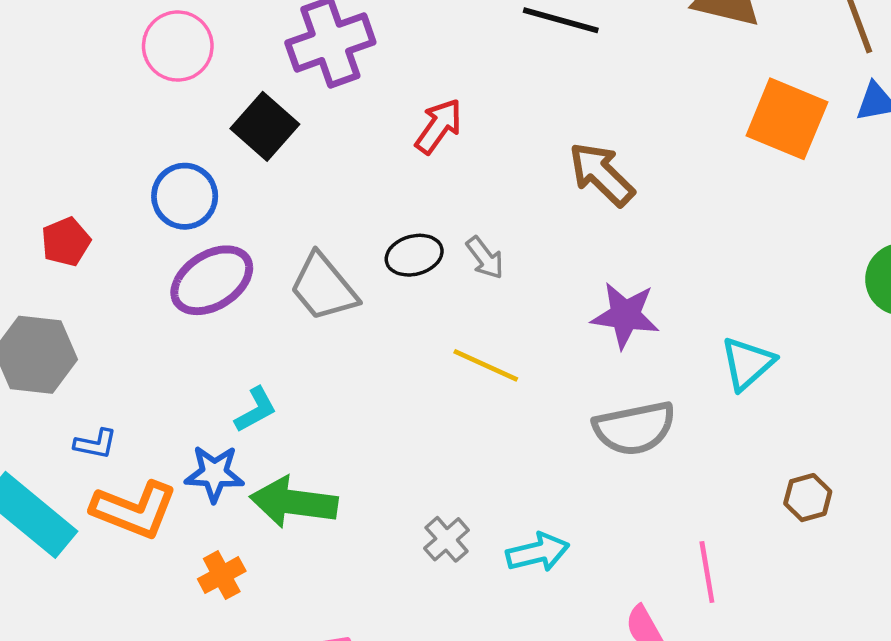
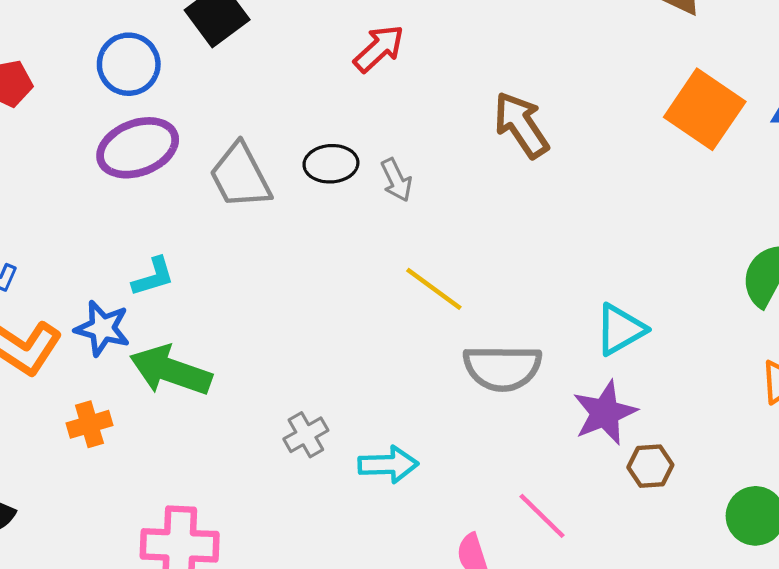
purple star: (625, 315) -> (605, 413), moved, turned 30
yellow line: (486, 365) -> (434, 289), moved
pink line: (707, 572) -> (542, 516), turned -48

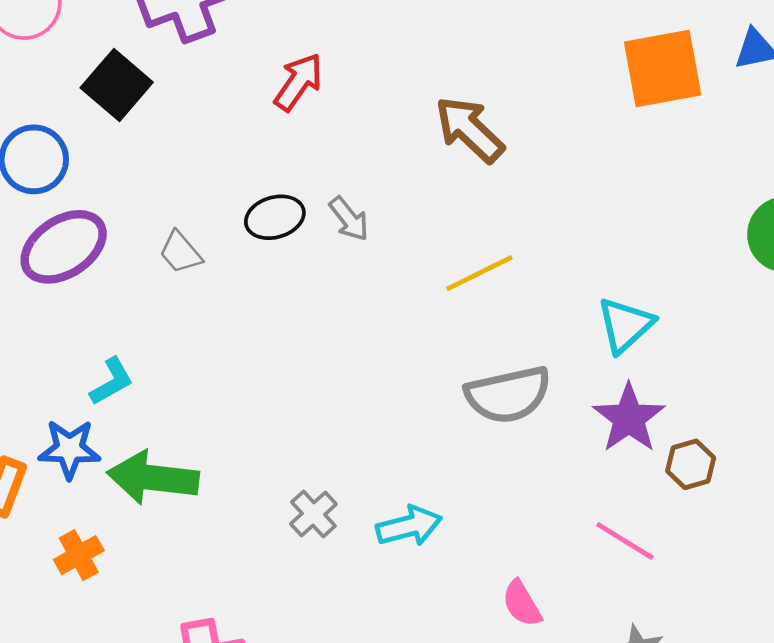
orange square: (705, 109) -> (663, 69), turned -32
gray trapezoid: (240, 176) -> (180, 252), size x0.6
yellow line: (434, 289) -> (479, 273), moved, turned -50
pink line: (542, 516) -> (625, 541), moved

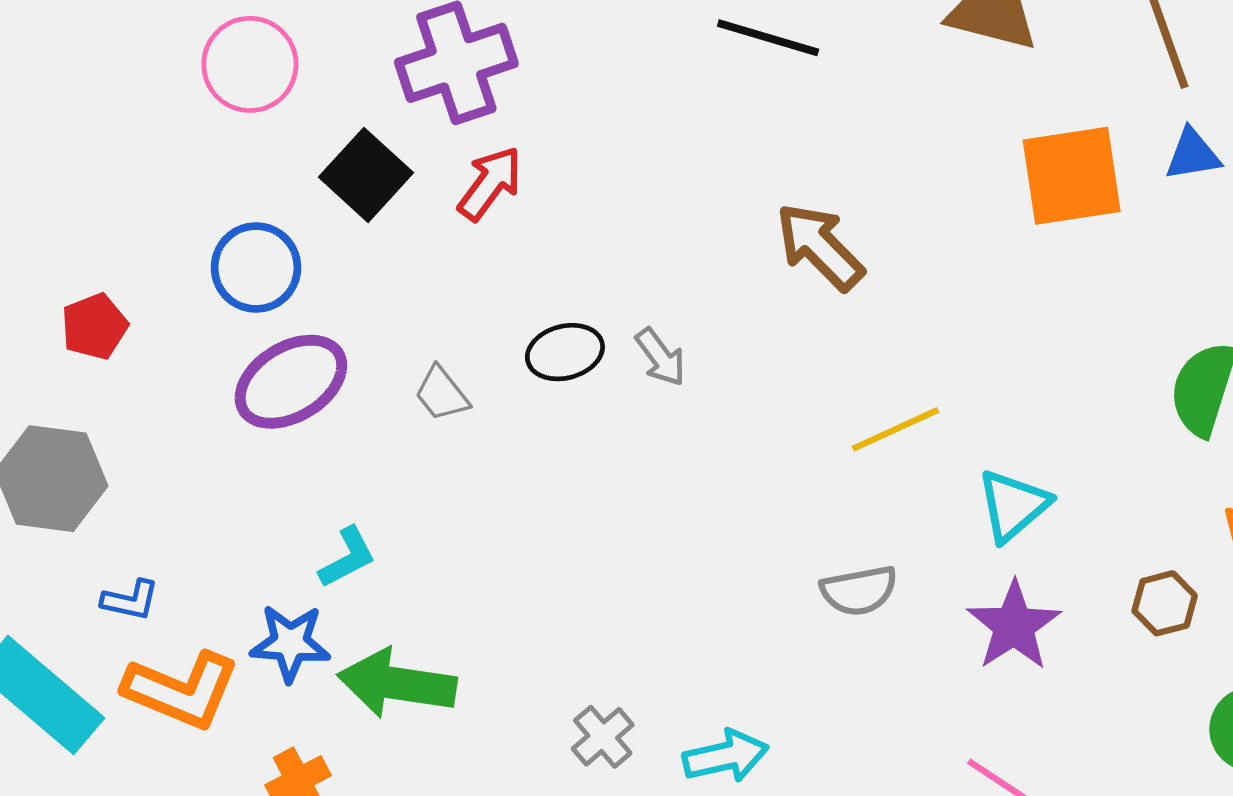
red arrow: (298, 82) -> (490, 183), moved
yellow line: (479, 273) -> (895, 429), moved
gray semicircle: (508, 395) -> (859, 591), size x0.7
brown hexagon: (691, 464) -> (1165, 603), moved

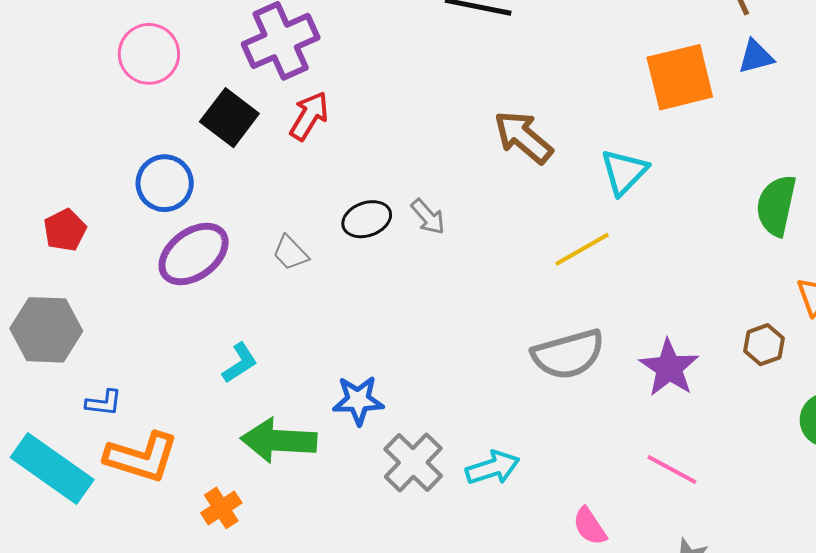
cyan triangle: (1013, 505) -> (624, 172), moved
gray semicircle: (859, 591) -> (568, 354), size x1.5
blue star: (290, 643) -> (358, 400), moved
gray cross: (603, 737) -> (413, 462), size x1.5

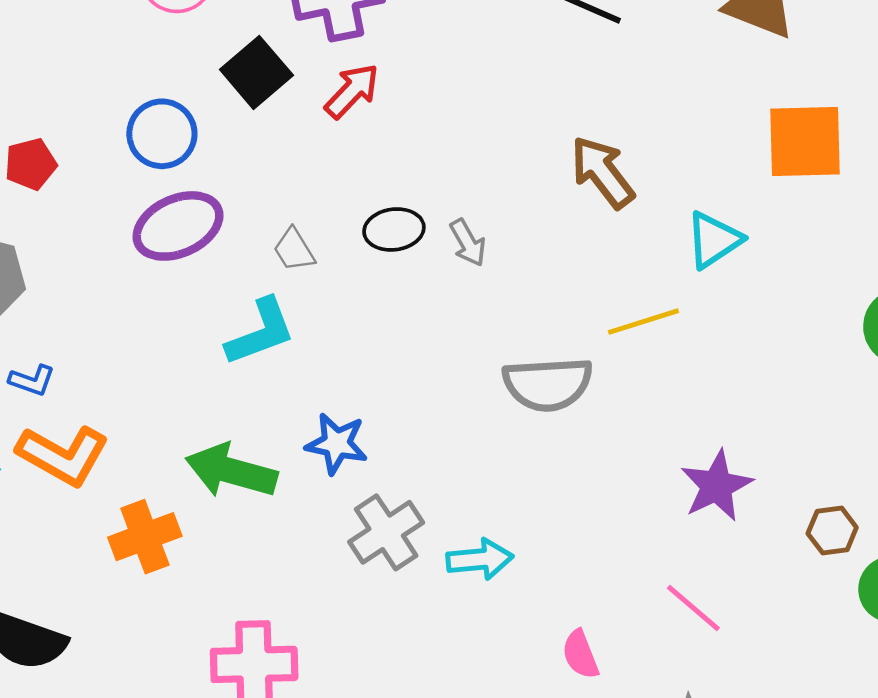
brown hexagon: (764, 345) -> (832, 531), moved
gray semicircle: (568, 354) -> (548, 384), moved
cyan L-shape: (240, 363) -> (261, 332), moved, size x1.5
orange cross: (221, 508) -> (145, 537), size x1.4

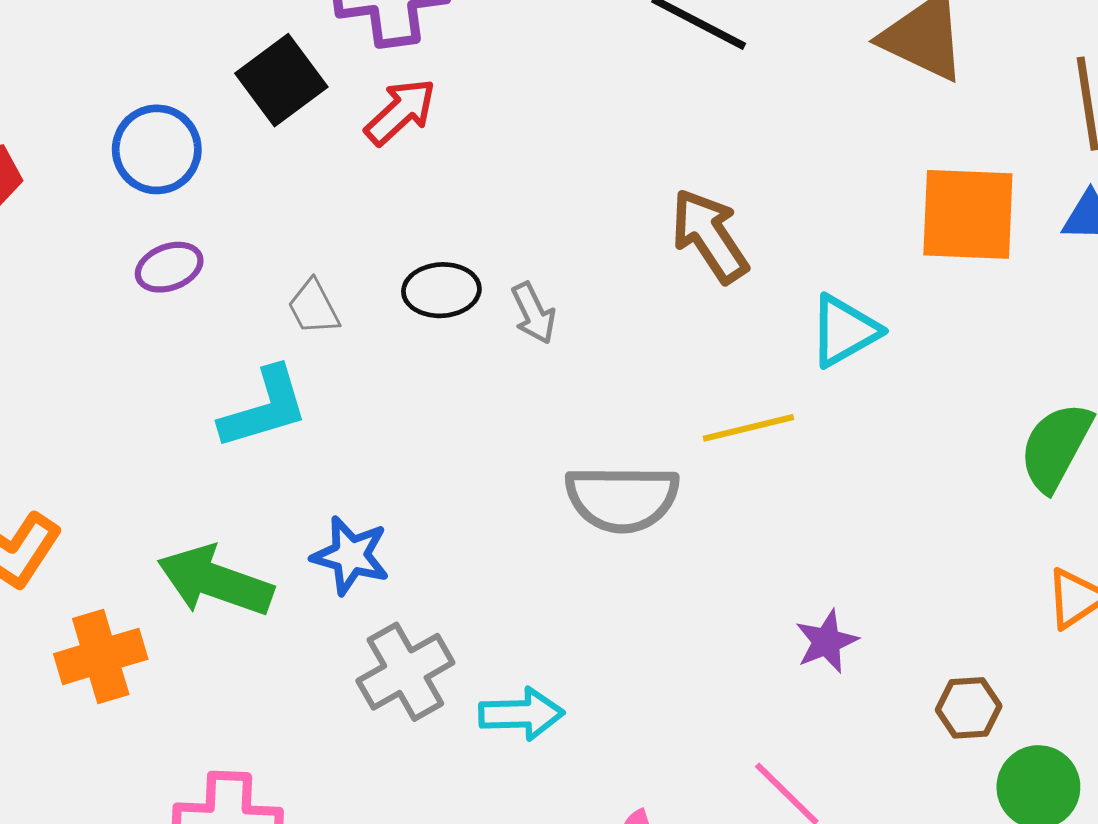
purple ellipse: (178, 226) -> (169, 267), size x0.6
purple star: (717, 486) -> (827, 641), size x0.7

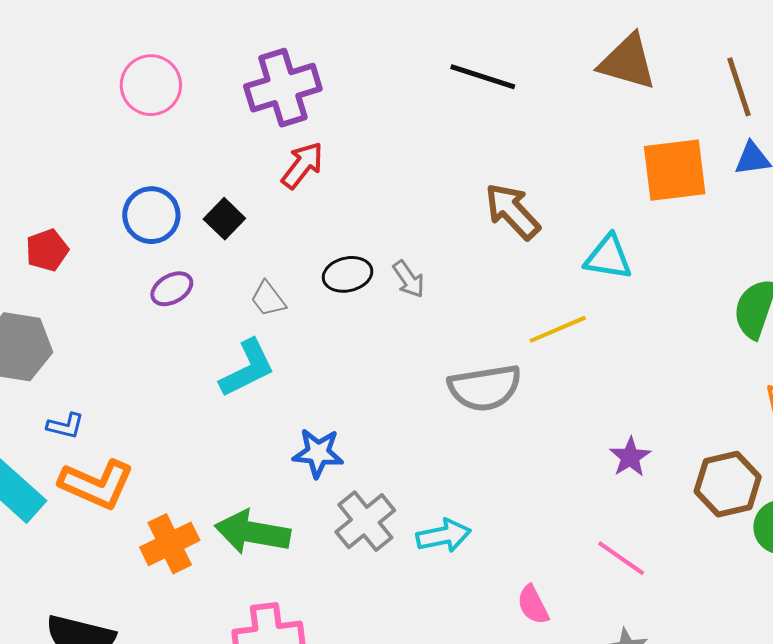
black square: (281, 80) -> (224, 219), moved, size x0.7
cyan triangle: (844, 331) -> (608, 257), turned 48
green arrow: (215, 581) -> (252, 532), moved
brown hexagon: (969, 708) -> (728, 484), size x1.6

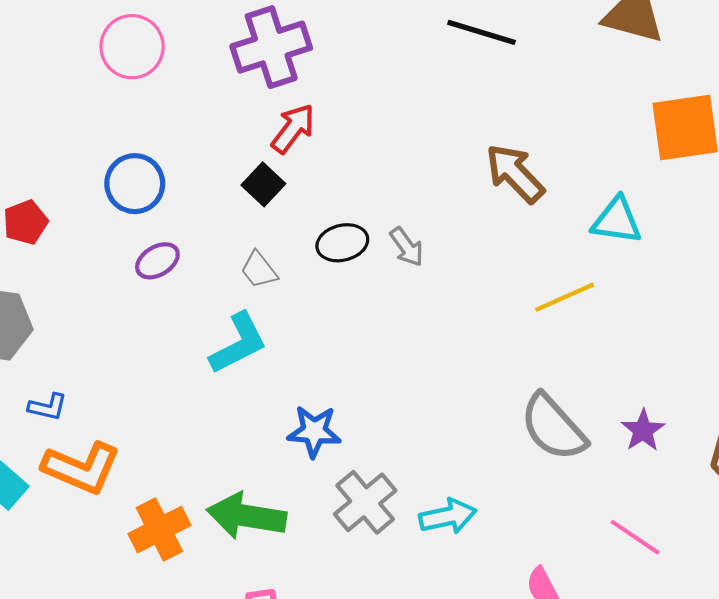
black square: (224, 219) -> (263, 184), moved
gray semicircle: (485, 388) -> (553, 427), moved, turned 58

